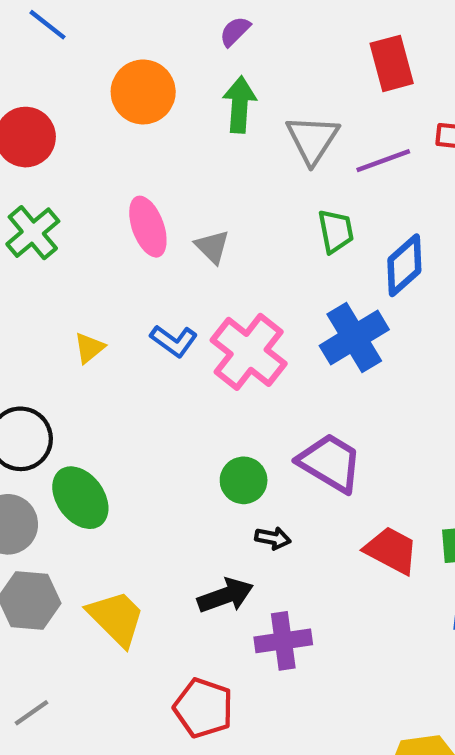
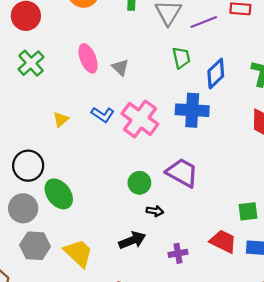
blue cross: (354, 338) -> (192, 110), turned 36
red trapezoid: (391, 550) -> (223, 241), moved
purple cross: (283, 641) -> (178, 253), moved, size x0.7

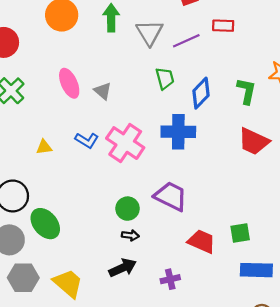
yellow triangle: (61, 119) -> (44, 147), turned 35
black arrow: (155, 211) -> (130, 235), moved
red trapezoid: (223, 241) -> (202, 241), moved

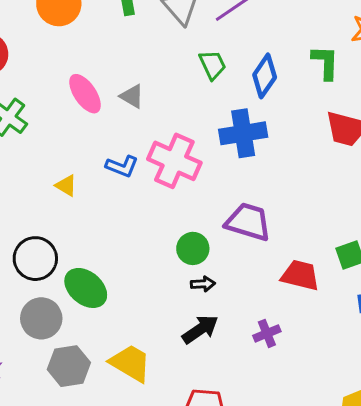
yellow triangle: (44, 147) -> (66, 185), turned 49

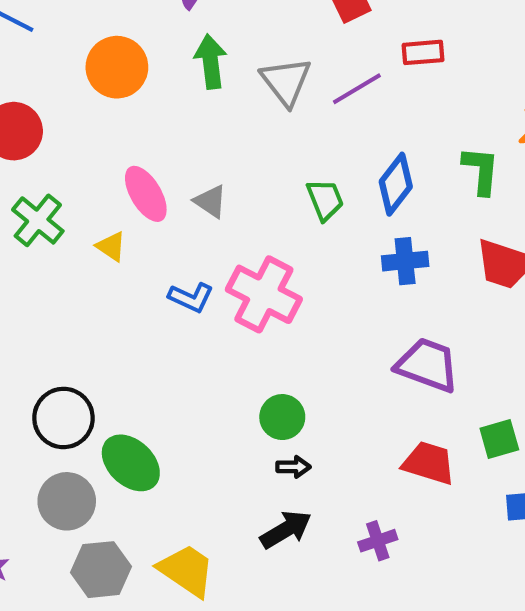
green trapezoid: (212, 65) -> (325, 200), moved
blue cross: (243, 133) -> (405, 261), moved, size x0.7
yellow triangle: (66, 185) -> (111, 246), moved
purple trapezoid: (248, 222) -> (427, 365), moved

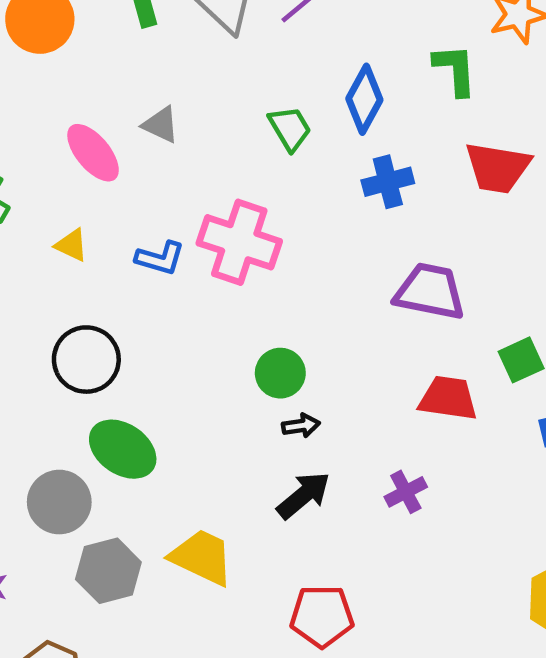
gray triangle: (210, 201) -> (161, 125), moved
yellow triangle: (111, 246) -> (71, 245), moved
black circle: (63, 418) -> (86, 360), moved

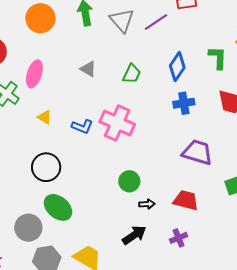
green trapezoid: (290, 128) -> (132, 74), moved, turned 50
pink ellipse: (93, 153) -> (34, 74), moved, turned 52
red trapezoid: (448, 398) -> (186, 200), moved
black arrow: (301, 426) -> (147, 204), moved

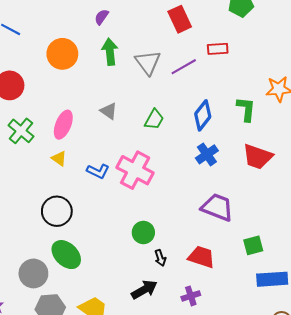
pink ellipse: (34, 74) -> (63, 125), moved
blue cross: (184, 103) -> (207, 154), turned -30
black arrow: (147, 204) -> (160, 258), turned 70

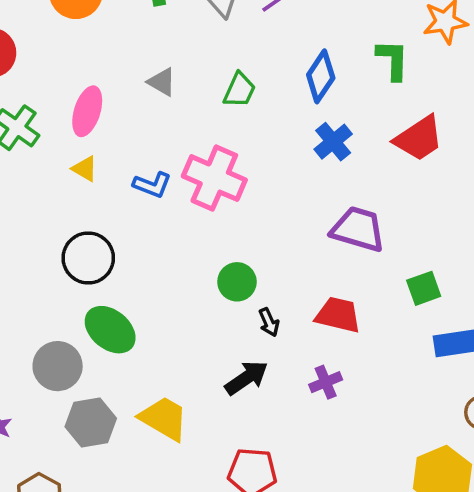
red trapezoid: (258, 157) -> (419, 138), turned -48

